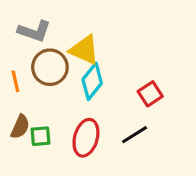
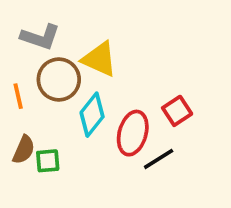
cyan diamond: (92, 81) -> (92, 115), moved
red ellipse: (86, 138) -> (133, 133), moved

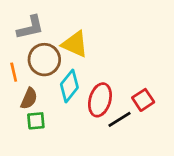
gray L-shape: (40, 37) -> (30, 28), turned -32
red square: (177, 111) -> (143, 100), moved
brown semicircle: (24, 150) -> (29, 99), moved

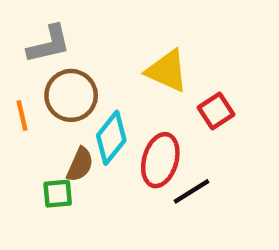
yellow triangle: (75, 44) -> (167, 71), moved
brown semicircle: (29, 99) -> (80, 165), moved
red square: (143, 100) -> (216, 111), moved

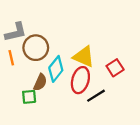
gray L-shape: (49, 44) -> (16, 32), moved
yellow triangle: (167, 71) -> (84, 57), moved
red square: (216, 111) -> (115, 68), moved

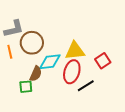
yellow triangle: (84, 57) -> (75, 51), turned -30
cyan diamond: (56, 69) -> (50, 62), turned 45

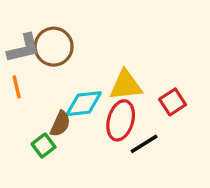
brown circle: (32, 43) -> (54, 47), moved
green square: (26, 87) -> (44, 146), turned -32

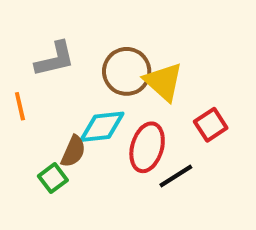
brown circle: (54, 47) -> (127, 71), moved
gray L-shape: (23, 48) -> (55, 59), moved
yellow triangle: (126, 85) -> (164, 82), moved, turned 48

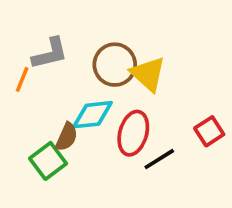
orange line: (20, 106) -> (22, 79), moved, turned 35
red square: (211, 125) -> (209, 131), moved
green square: (53, 178) -> (48, 161), size x1.4

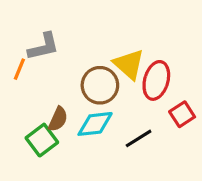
brown circle: (115, 65) -> (100, 85), moved
cyan diamond: (93, 115) -> (95, 124), moved
red ellipse: (133, 133) -> (156, 80), moved

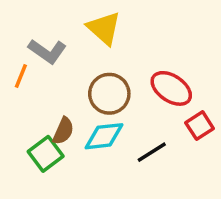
gray L-shape: (43, 47) -> (47, 51), turned 48
yellow triangle: (129, 64) -> (104, 28), moved
red ellipse: (156, 80) -> (171, 88), turned -72

